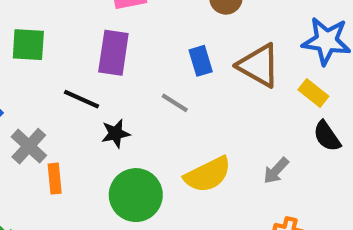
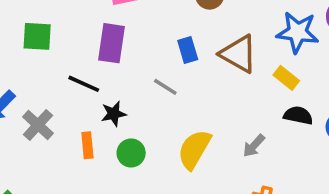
black semicircle: (327, 136) -> (298, 115), turned 136
yellow semicircle: (208, 175) -> (194, 149), turned 147
orange rectangle: (55, 179) -> (87, 145), moved
green circle: (136, 195) -> (131, 153), moved, size x0.6

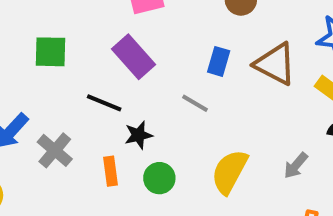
purple rectangle: (112, 43) -> (134, 57), turned -48
blue rectangle: (188, 50) -> (219, 61), turned 35

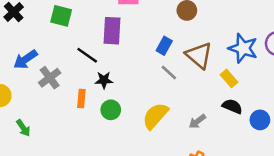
purple rectangle: (134, 57) -> (112, 31), turned 32
gray line: (195, 103) -> (169, 73), moved

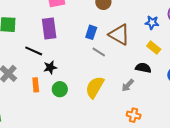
blue star: (243, 48) -> (152, 23), size x0.6
yellow rectangle: (229, 78) -> (154, 48), moved
black semicircle: (232, 106) -> (143, 68), moved

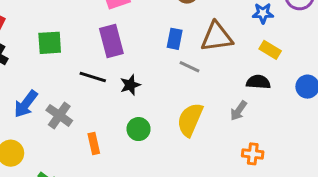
brown triangle: (119, 34) -> (217, 37), turned -30
black star: (50, 67) -> (130, 85), moved
orange rectangle: (36, 85) -> (94, 143), moved

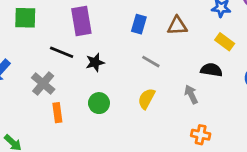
brown triangle: (217, 37) -> (177, 26), size x0.7
gray line: (189, 67) -> (151, 62), moved
gray arrow: (239, 111) -> (191, 94), turned 114
gray cross: (59, 115) -> (43, 84), moved
yellow semicircle: (190, 120) -> (146, 99), size x0.7

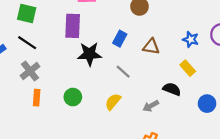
black line: (62, 52) -> (27, 43), moved
black star: (95, 62) -> (90, 54), moved, size x1.5
gray arrow: (191, 94) -> (151, 106), turned -105

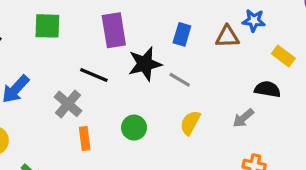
blue star: (191, 39) -> (254, 20), moved
black line: (27, 43) -> (94, 75), moved
gray line: (123, 72) -> (180, 80), moved

